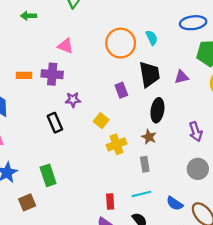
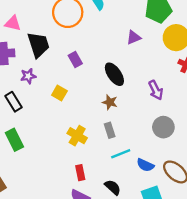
black trapezoid: (149, 74) -> (38, 45), moved
black ellipse: (157, 110) -> (114, 74), turned -35
yellow cross: (117, 144) -> (77, 136), moved, turned -30
green rectangle: (48, 175) -> (14, 140), moved
cyan line: (141, 194) -> (121, 154), moved

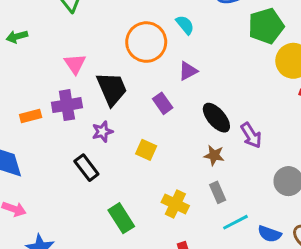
pink triangle: (13, 23) -> (75, 64), turned 48
purple triangle: (134, 37) -> (188, 71), moved
purple arrow: (156, 90) -> (251, 135), moved
green rectangle: (14, 140) -> (121, 218), moved

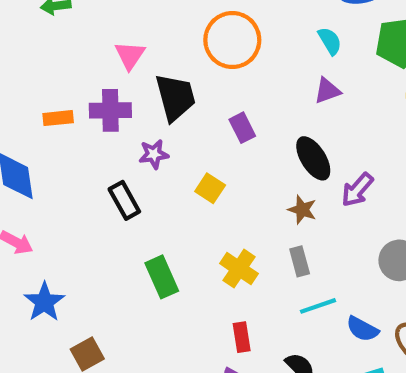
cyan semicircle: (185, 25) -> (330, 41), moved
purple triangle: (188, 71) -> (327, 91), moved
purple arrow: (251, 135) -> (357, 190), turned 65

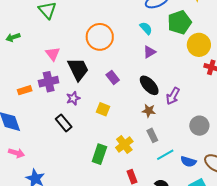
yellow cross: (239, 269) -> (124, 144), turned 30
green rectangle: (162, 277) -> (99, 154), moved, turned 54

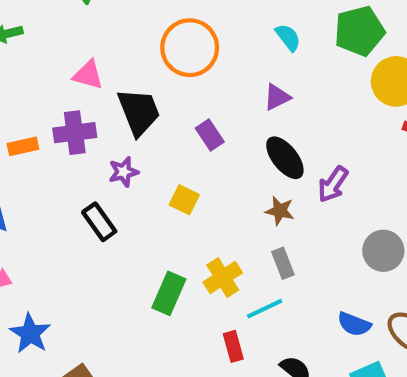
purple triangle: (149, 52) -> (277, 97), moved
pink triangle: (53, 54) -> (88, 75), turned -42
cyan line: (165, 155) -> (265, 309), moved

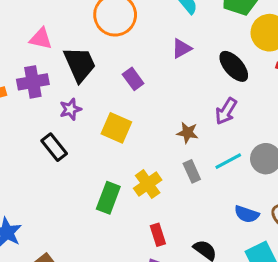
black ellipse: (285, 158) -> (234, 66), moved
yellow square: (184, 200) -> (116, 128), size x1.4
cyan line: (265, 309) -> (228, 161), moved

